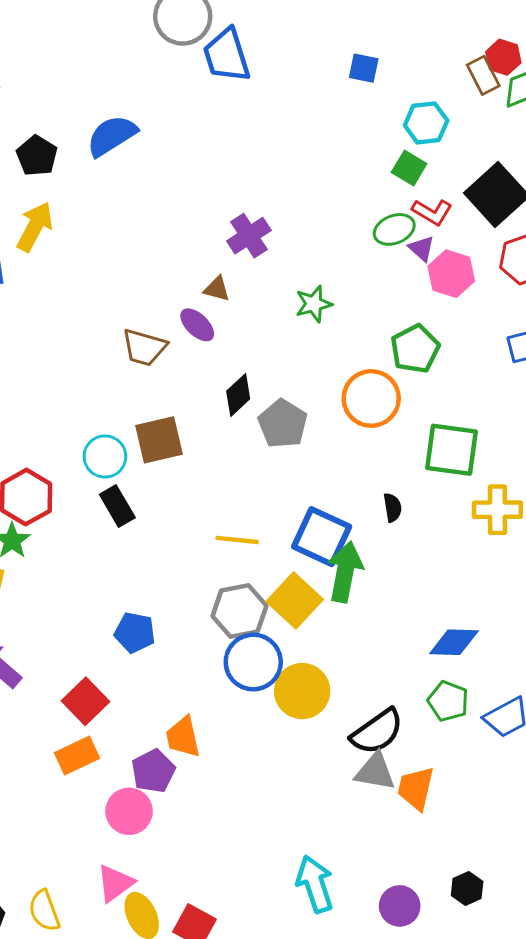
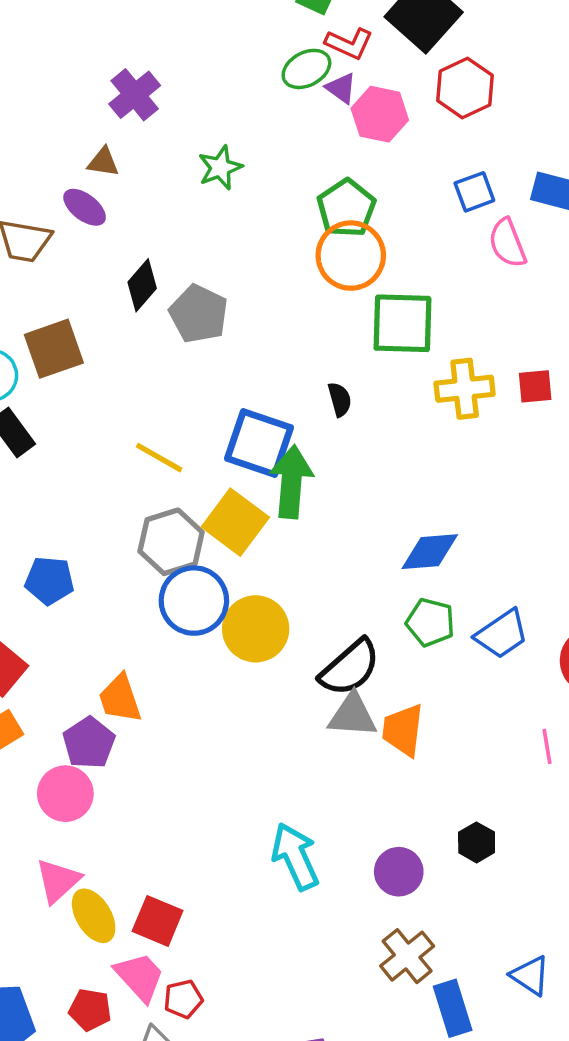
orange circle: (371, 398) -> (351, 256), moved
yellow line: (237, 540) -> (159, 458), turned 30

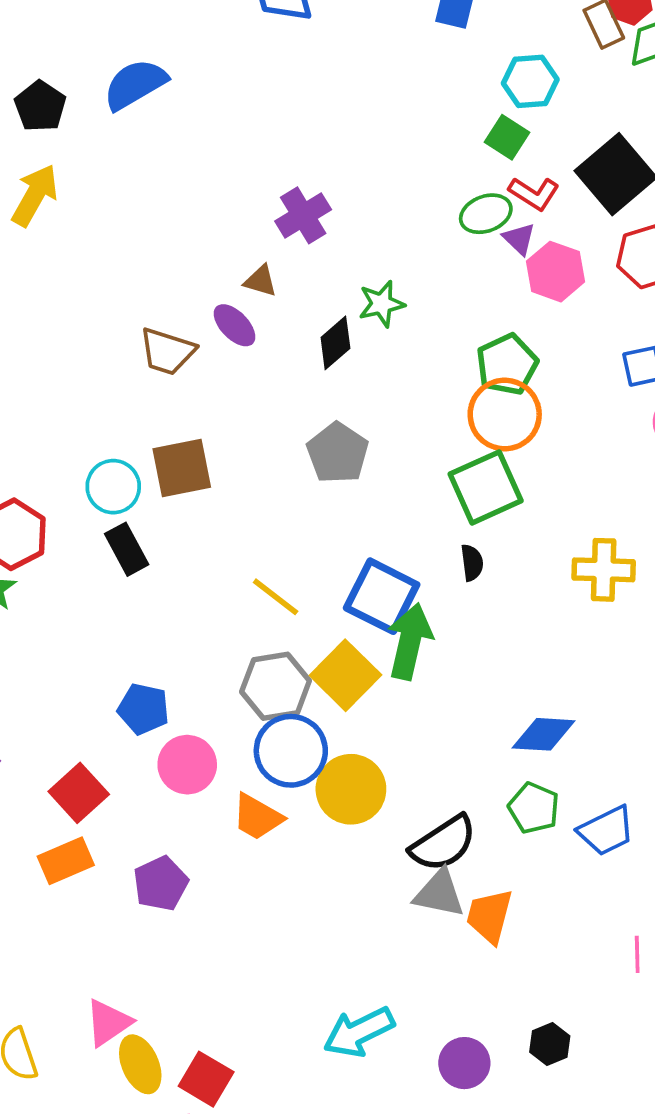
black diamond: (142, 285) -> (335, 343), moved
green square: (402, 323) -> (486, 487), moved, turned -34
orange trapezoid: (120, 699) -> (257, 817), moved, turned -50
pink circle: (65, 794) -> (187, 765), moved
cyan arrow: (295, 856) -> (359, 1032), turned -100

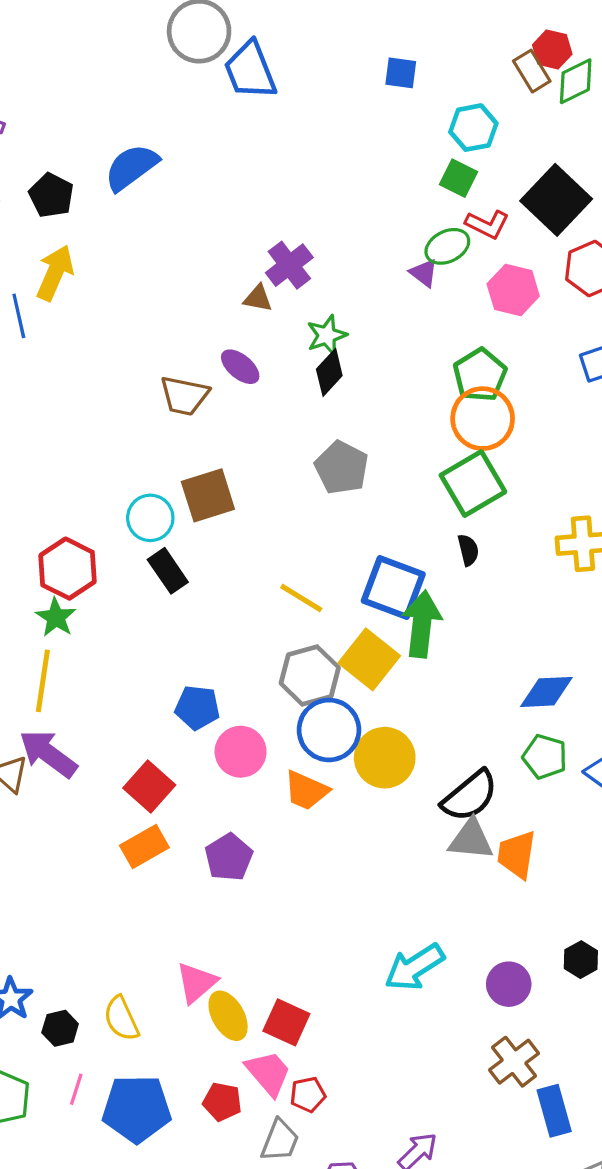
purple triangle: (519, 239) -> (424, 273), moved
brown triangle: (261, 281) -> (258, 298), moved
green star: (382, 304) -> (327, 335), moved

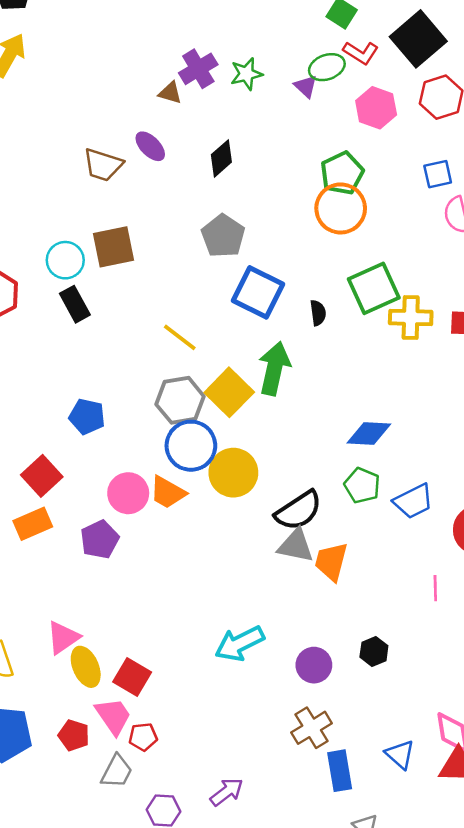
green star: (327, 335) -> (246, 74), moved
green square: (473, 484) -> (374, 288), moved
blue square: (393, 588) -> (258, 292), moved
pink circle: (241, 752) -> (128, 493), moved

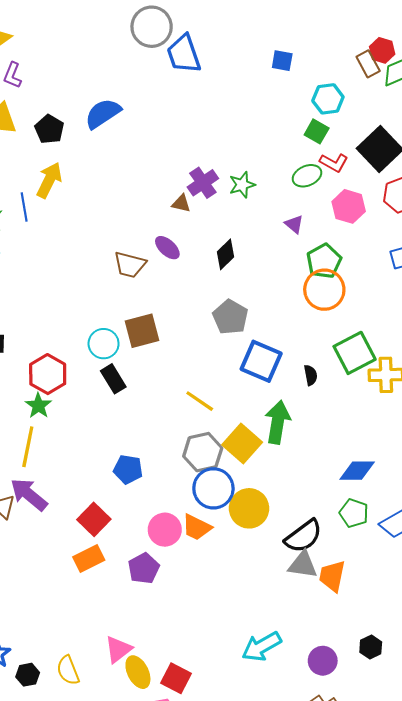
purple triangle: (306, 86) -> (294, 224), moved

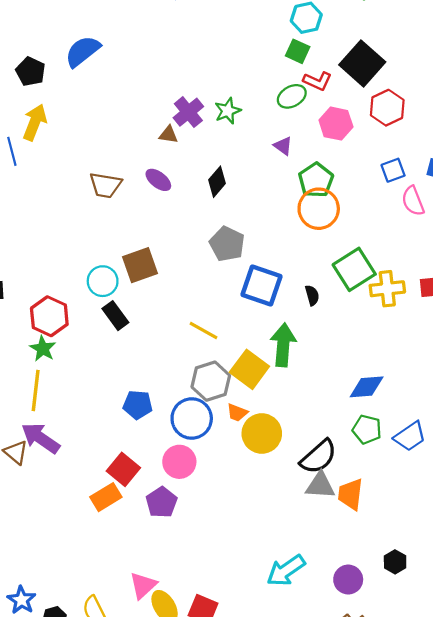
brown trapezoid: (130, 265) -> (105, 185), moved
blue circle: (213, 488) -> (192, 418), moved
red square: (94, 519) -> (123, 469), moved
orange trapezoid: (197, 527) -> (237, 413), moved, size x0.7

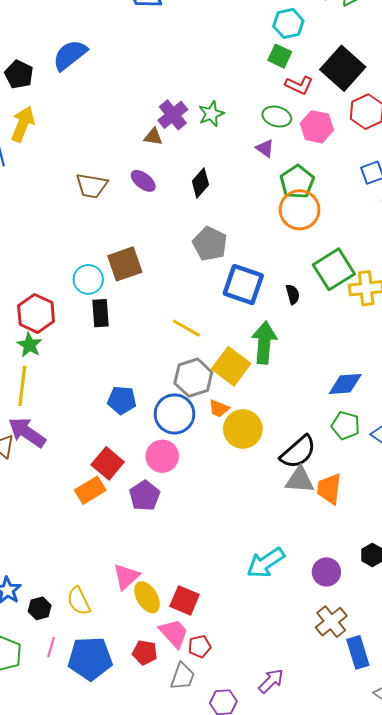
green ellipse: (292, 96) -> (277, 117), moved, turned 44
black rectangle: (115, 316) -> (100, 313), turned 32

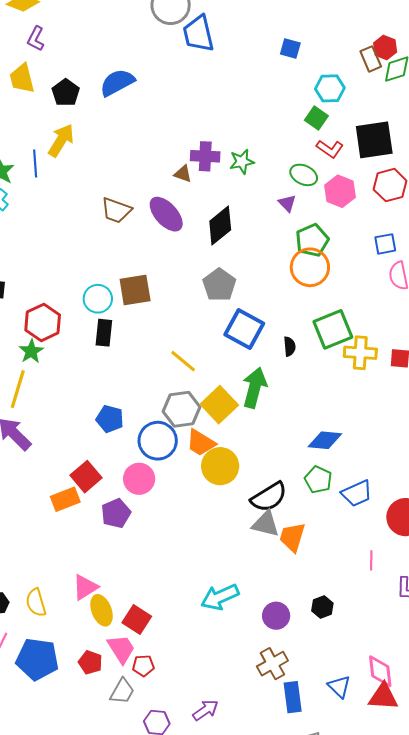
black square: (343, 68) -> (374, 140), turned 30
purple cross: (173, 115) -> (205, 156), turned 32
purple ellipse: (143, 181) -> (166, 214), size x1.5
black diamond: (200, 183) -> (220, 226), size x1.4
orange trapezoid: (219, 408) -> (201, 443), size x1.5

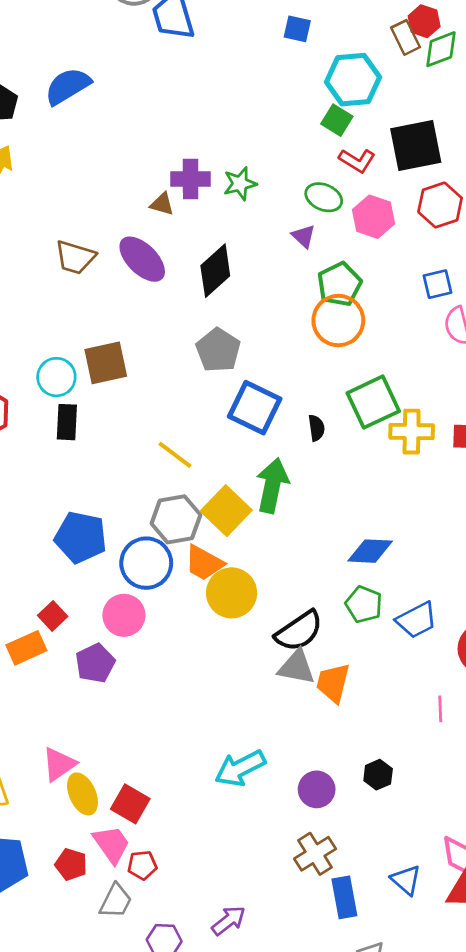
cyan hexagon: (330, 88) -> (353, 80), size x1.4
blue pentagon: (110, 419) -> (81, 537), size x1.4
red square: (86, 477) -> (53, 616), size x0.7

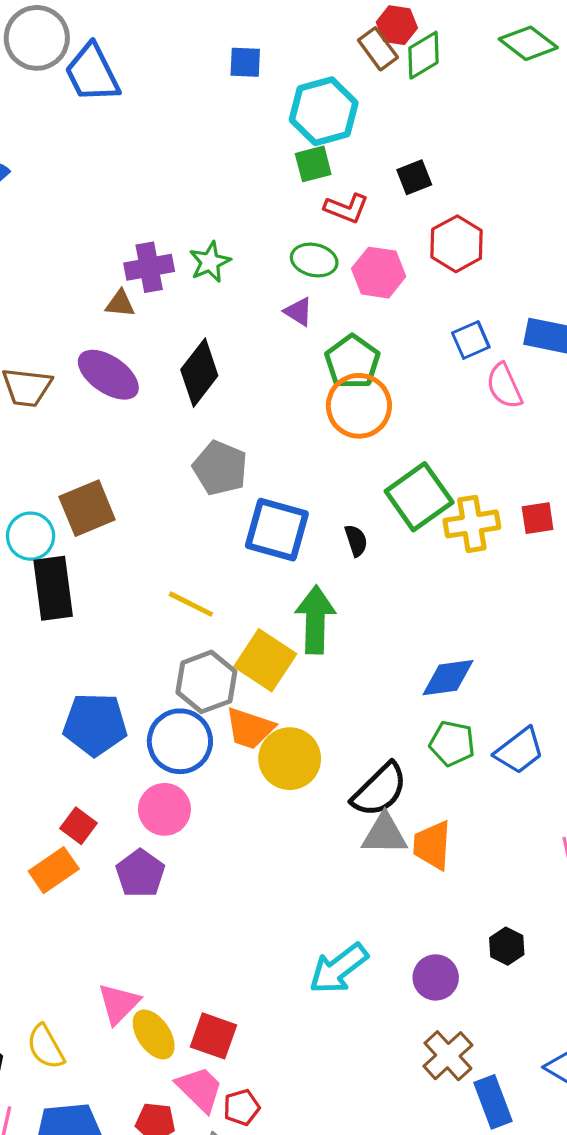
green square: (337, 120) -> (313, 164), turned -36
black square: (416, 146) -> (414, 177), size x0.5
black rectangle: (67, 422) -> (53, 588), size x1.4

